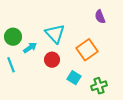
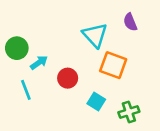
cyan triangle: (55, 34) -> (95, 35), moved
orange square: (87, 50) -> (113, 65), turned -35
cyan line: (11, 65) -> (26, 90), moved

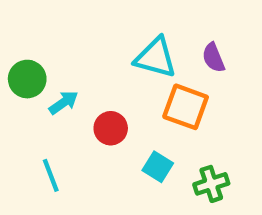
purple semicircle: (130, 22) -> (213, 58), moved
cyan triangle: (95, 35) -> (156, 58), turned -32
cyan line: (26, 90) -> (51, 175), moved

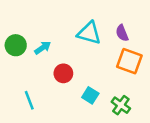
cyan arrow: (64, 103) -> (43, 48), moved
orange square: (186, 107) -> (129, 61), moved
green cross: (211, 184) -> (121, 105), turned -36

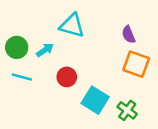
cyan triangle: (89, 33) -> (72, 26), moved
cyan square: (90, 95) -> (95, 100), size x1.5
cyan line: (29, 100) -> (22, 77), moved, turned -54

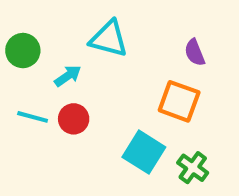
green circle: (17, 47) -> (23, 51), moved
orange square: (136, 64) -> (179, 101), moved
red circle: (67, 77) -> (74, 119), moved

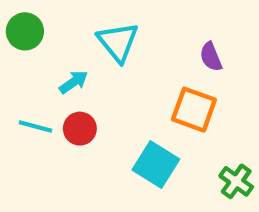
cyan triangle: (109, 39) -> (118, 42), turned 36
green circle: (23, 51) -> (25, 31), moved
green cross: (193, 168) -> (236, 181), moved

